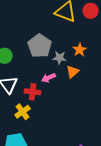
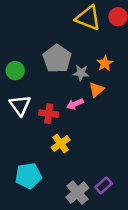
pink arrow: (49, 78) -> (75, 104), moved
yellow cross: (23, 112) -> (61, 144), moved

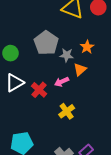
white triangle: (20, 105) -> (15, 83), turned 36
red cross: (49, 114) -> (39, 90), turned 35
yellow cross: (61, 144) -> (67, 111), moved

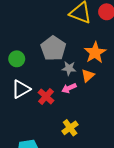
orange star: (87, 47) -> (95, 53), size x1.5
gray star: (67, 55) -> (69, 68), moved
yellow cross: (67, 111) -> (70, 128), moved

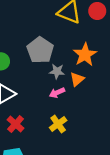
red cross: (46, 96) -> (16, 124), moved
yellow cross: (70, 128) -> (58, 124), moved

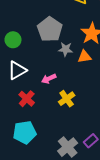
orange triangle: (77, 79) -> (84, 57), turned 32
pink arrow: (57, 93) -> (49, 79), moved

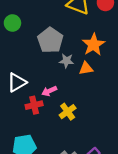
green circle: (13, 40) -> (12, 23), moved
red cross: (27, 99) -> (34, 105), moved, turned 35

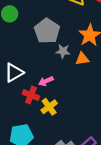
red cross: (34, 105) -> (31, 95), turned 35
yellow cross: (68, 112) -> (49, 107), moved

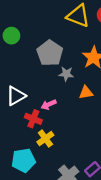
orange triangle: (82, 59) -> (86, 93), moved
yellow cross: (49, 107) -> (45, 138), moved

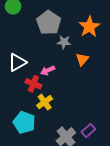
orange triangle: (86, 93) -> (82, 59), turned -40
cyan pentagon: (24, 160) -> (24, 122), turned 30

